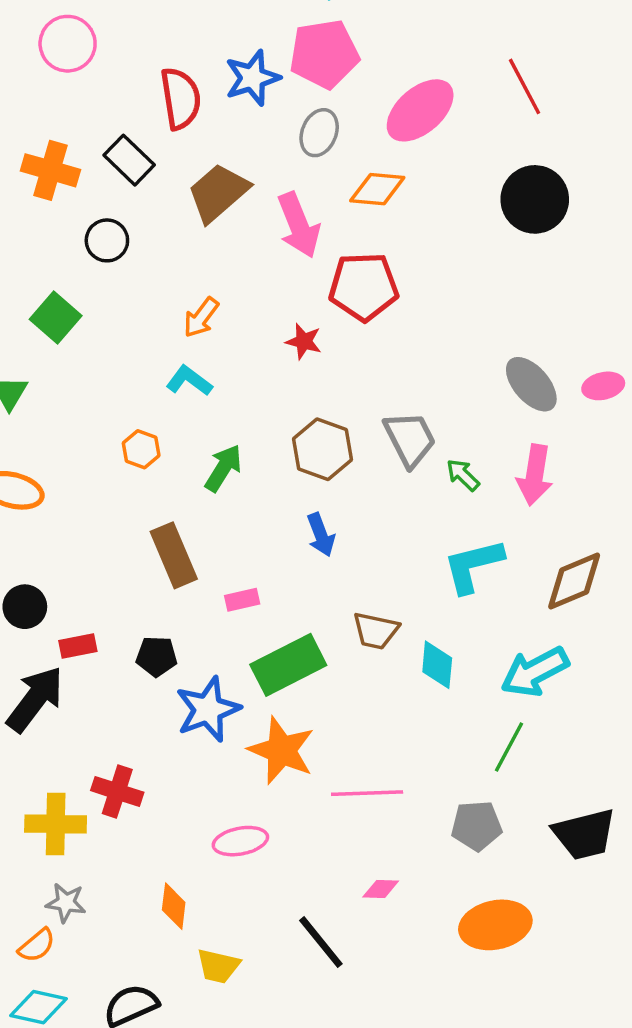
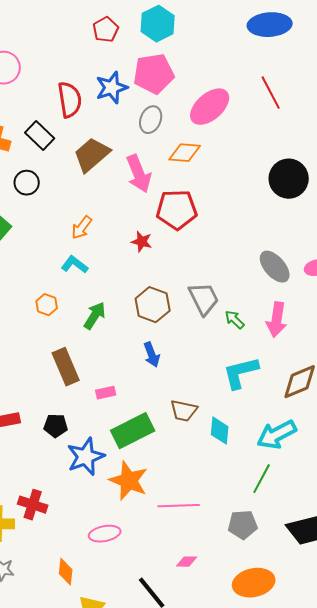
black circle: (535, 199) -> (289, 179), moved

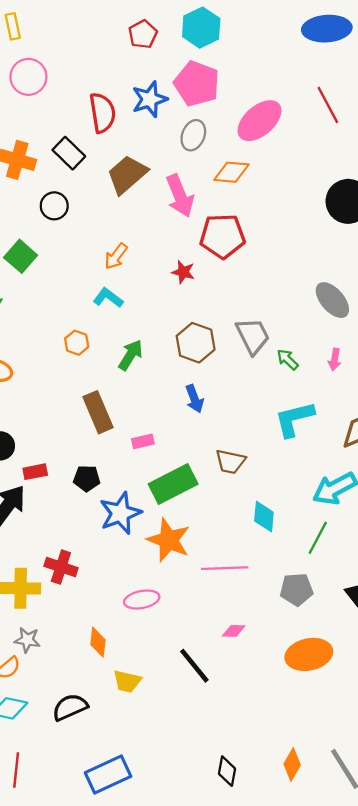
pink pentagon: (154, 74) -> (197, 84), turned 30
pink arrow: (277, 320) -> (335, 360), size x0.6
cyan diamond: (220, 431) -> (264, 517), moved

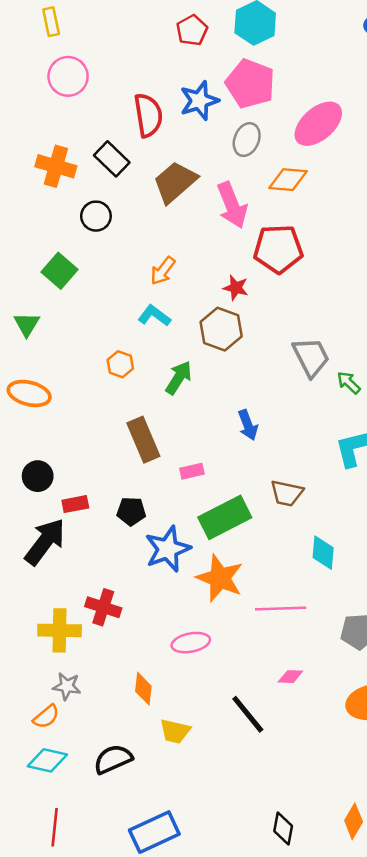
brown hexagon: (196, 343) -> (221, 329), moved

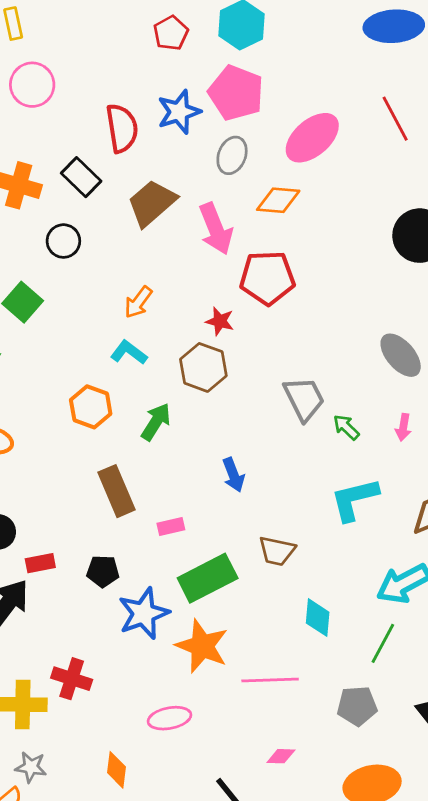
orange hexagon: (120, 364) -> (91, 407), size x1.4

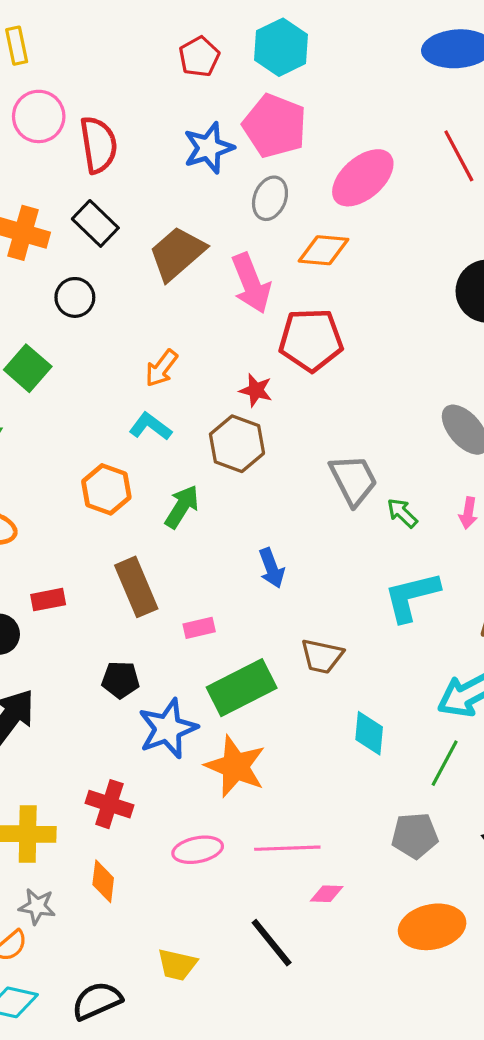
red semicircle: (122, 128) -> (98, 145), moved
red rectangle: (40, 563) -> (48, 600), moved
red cross: (72, 679) -> (109, 804), moved
pink line: (270, 680) -> (287, 848), moved
orange diamond: (116, 770) -> (103, 881), moved

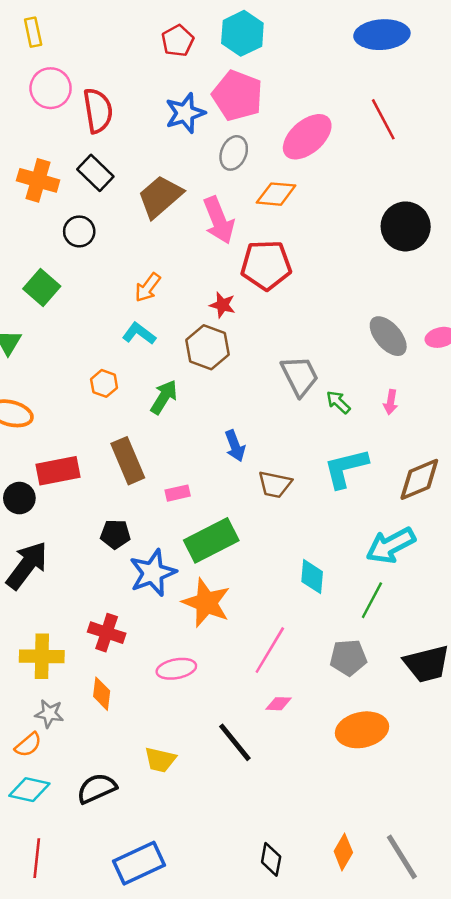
orange hexagon: (106, 489) -> (104, 383), size x0.7
red rectangle: (48, 600) -> (58, 471), size x1.6
brown trapezoid: (322, 656) -> (275, 484), moved
pink line: (287, 848) -> (270, 650), moved, turned -57

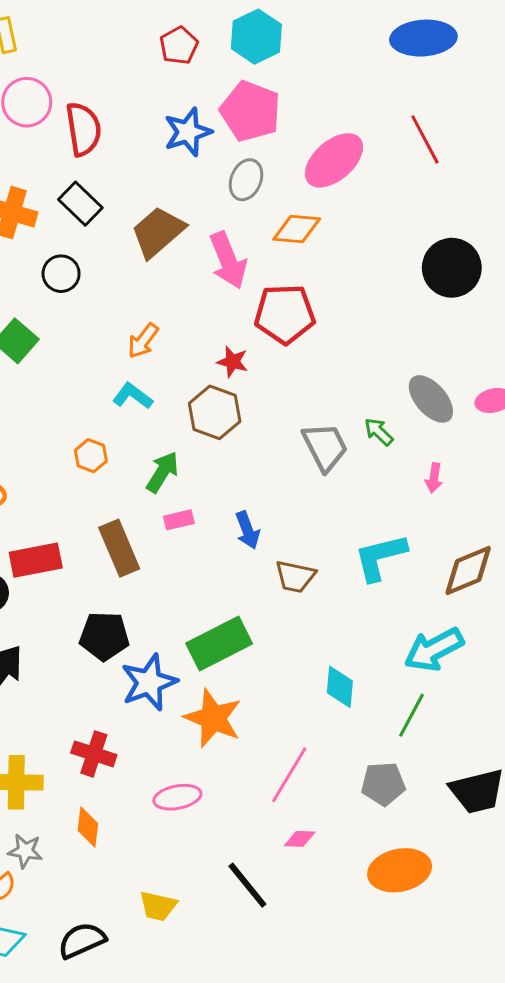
green arrow: (338, 402) -> (379, 432), moved
pink rectangle: (178, 493) -> (179, 520), moved
black pentagon: (115, 534) -> (104, 636), size x1.4

